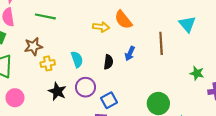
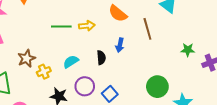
green line: (45, 16) -> (61, 26), moved
orange semicircle: (123, 20) -> (118, 13), moved
cyan semicircle: (77, 59) -> (71, 62), turned -91

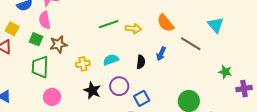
green line: (61, 26) -> (109, 24), turned -30
brown line: (147, 29) -> (191, 44), turned -55
brown star: (27, 58) -> (58, 44), moved

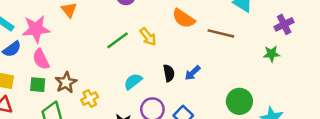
yellow arrow: (133, 29) -> (148, 37), turned 63
blue arrow: (161, 54) -> (192, 73), moved, turned 40
yellow cross: (83, 64) -> (90, 99), moved
purple cross: (244, 89) -> (284, 24), moved

